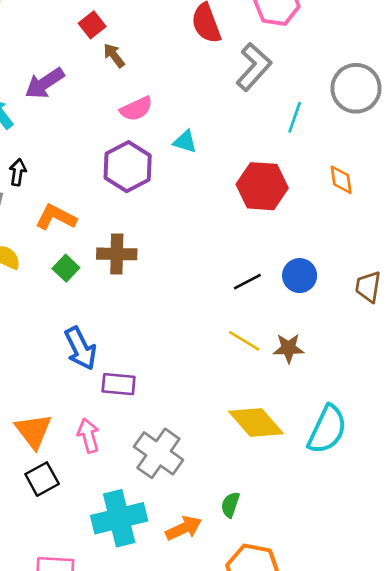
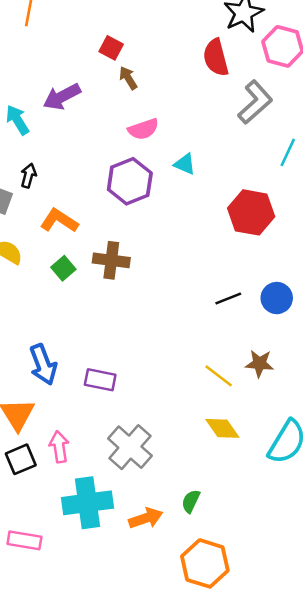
red square: (92, 25) -> (111, 48), turned -30
yellow line: (244, 341) -> (219, 376), moved
blue arrow: (81, 348) -> (43, 365), moved
yellow diamond: (256, 422) -> (222, 428), size x0.7
pink arrow: (88, 436) -> (59, 447), moved

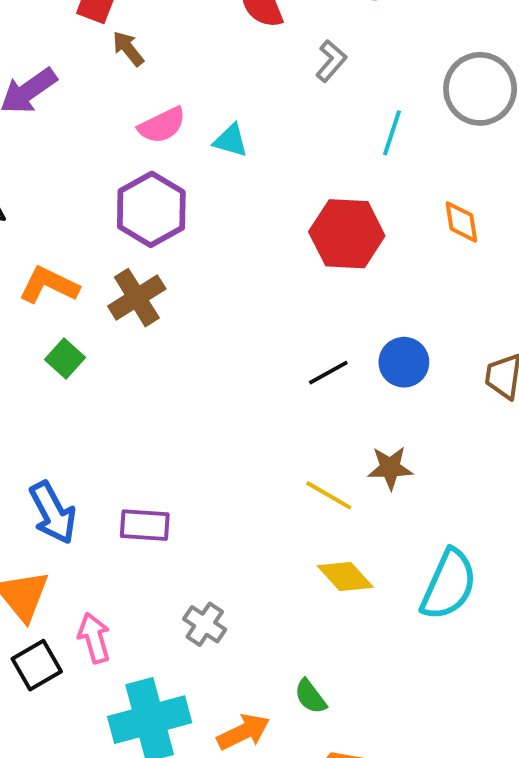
gray L-shape: (255, 102) -> (331, 61), size x0.6
cyan triangle: (185, 164) -> (231, 140), moved
brown cross: (111, 260) -> (137, 298), moved, turned -32
gray cross: (130, 447) -> (205, 624), size x0.6
green semicircle: (191, 501) -> (310, 696), turned -55

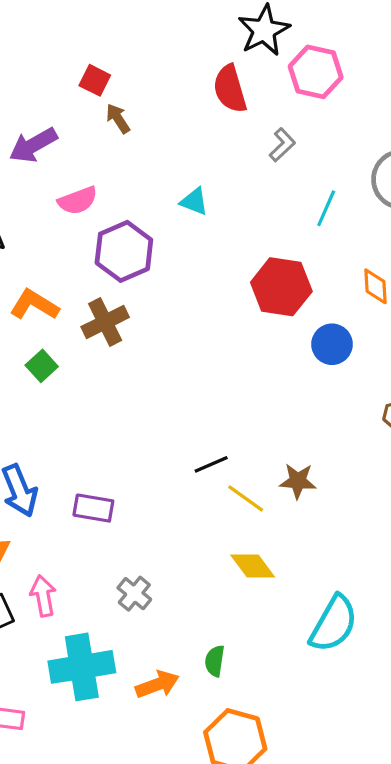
pink semicircle: (162, 125) -> (78, 201), moved
blue circle: (404, 362) -> (332, 344), moved
black line: (328, 373) -> (211, 464), moved
cyan semicircle: (449, 585) -> (334, 624), moved
green semicircle: (310, 696) -> (215, 661), turned 40

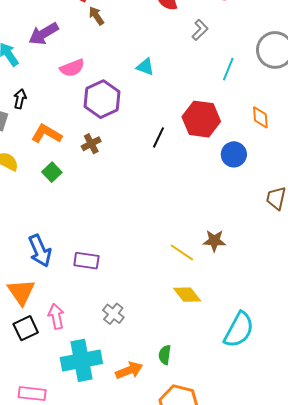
brown cross: (105, 322) -> (91, 144), size x0.7
black line: (211, 464) -> (158, 137), moved, turned -40

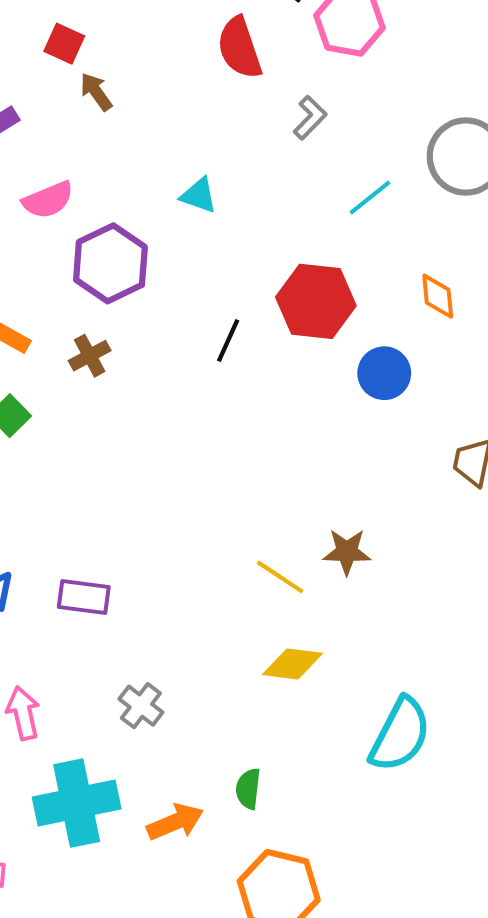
cyan line: (228, 69) -> (370, 197), turned 30
yellow diamond: (187, 295) -> (293, 664), turned -44

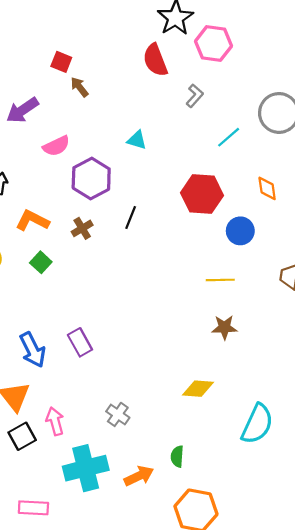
black line: (228, 341) -> (131, 218), moved
yellow line: (280, 577) -> (220, 280), moved, turned -32
purple rectangle: (84, 597) -> (80, 342), moved, turned 56

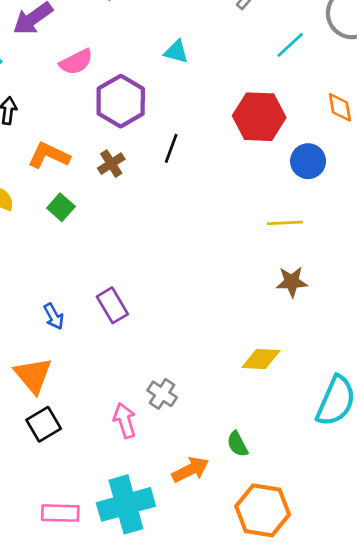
blue arrow: (33, 350) -> (54, 316), size x0.6
pink arrow: (55, 421) -> (125, 420), moved
green semicircle: (177, 456) -> (237, 444), turned -30
cyan cross: (86, 468) -> (126, 504), moved

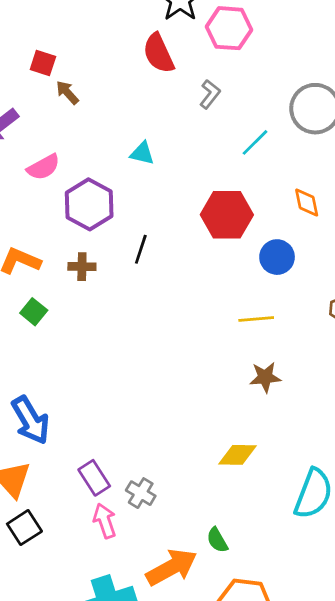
brown cross: (111, 164) -> (82, 267), turned 36
purple rectangle: (112, 305) -> (94, 478), moved
blue arrow: (54, 316) -> (30, 420), size x1.8
orange arrow: (190, 470) -> (172, 567), size x1.4

